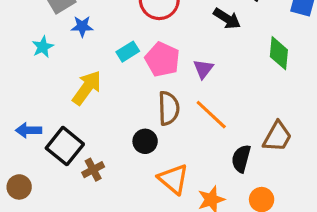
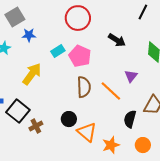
black arrow: (227, 19) -> (117, 40), moved
purple triangle: (203, 69) -> (131, 76), moved
black circle: (145, 141) -> (69, 119), moved

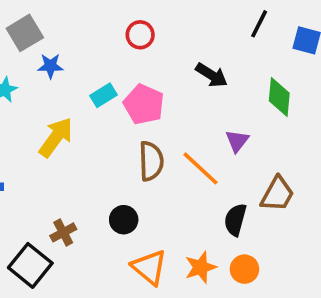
red circle: (78, 18) -> (140, 35), size x0.6
black square: (18, 111) -> (30, 265), moved
orange triangle: (87, 132) -> (149, 267), moved
orange circle: (143, 145) -> (244, 269), moved

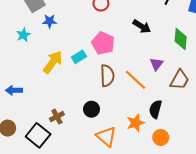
cyan rectangle: (104, 95) -> (79, 57), moved
brown trapezoid: (277, 194) -> (180, 80), moved
orange star: (201, 267) -> (136, 123), moved

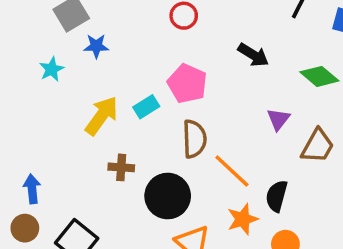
green diamond: (181, 39) -> (319, 76), turned -55
orange line: (136, 80) -> (232, 171), moved
blue arrow: (14, 90) -> (32, 189), moved, turned 84
black circle: (91, 109) -> (168, 196), size x1.6
brown cross: (57, 117) -> (121, 167), moved, turned 32

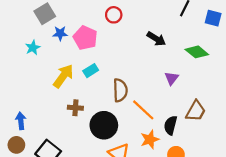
pink pentagon: (187, 84) -> (85, 38), moved
brown trapezoid: (318, 146) -> (196, 111), moved

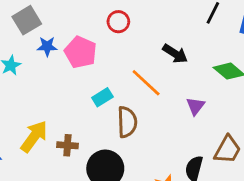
cyan rectangle: (91, 71) -> (102, 97), moved
yellow arrow: (63, 76) -> (34, 137), moved
orange line: (143, 110) -> (146, 83), moved

